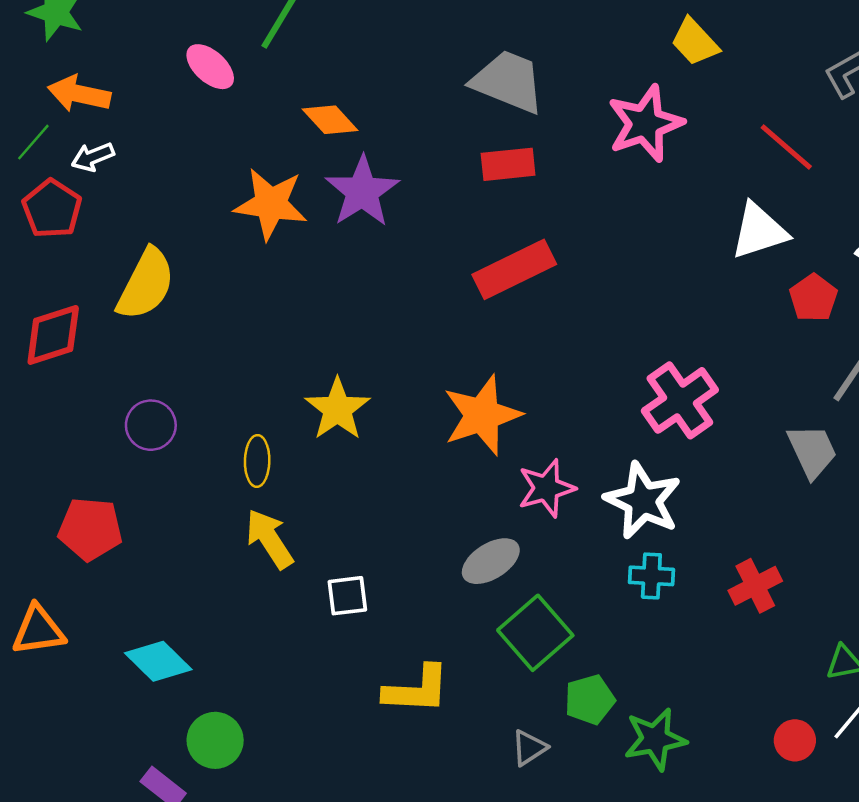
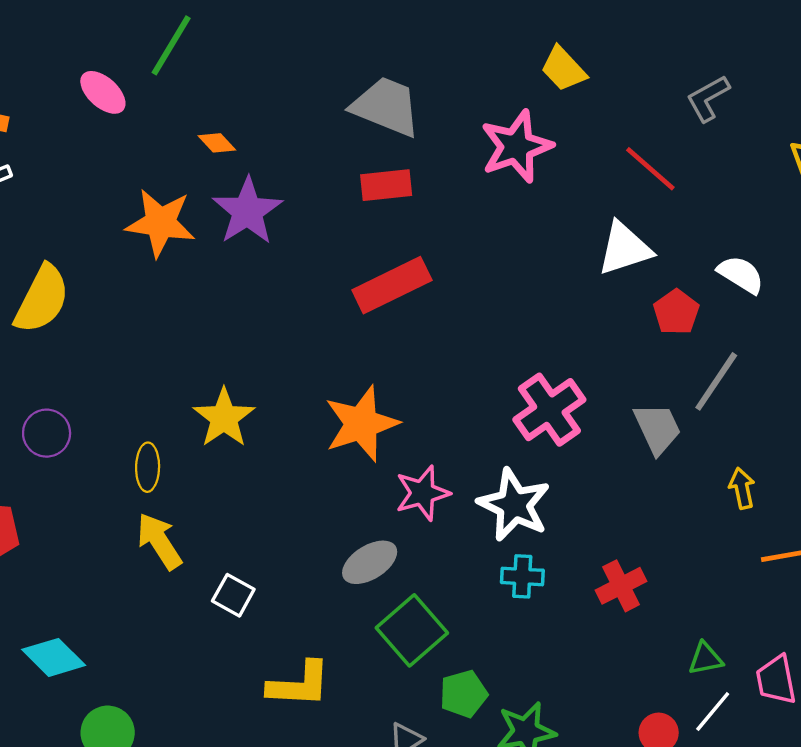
orange diamond: (330, 120) -> (217, 143), size x0.7
gray trapezoid: (812, 451) -> (657, 428), moved
white square: (347, 596) -> (233, 595), turned 36

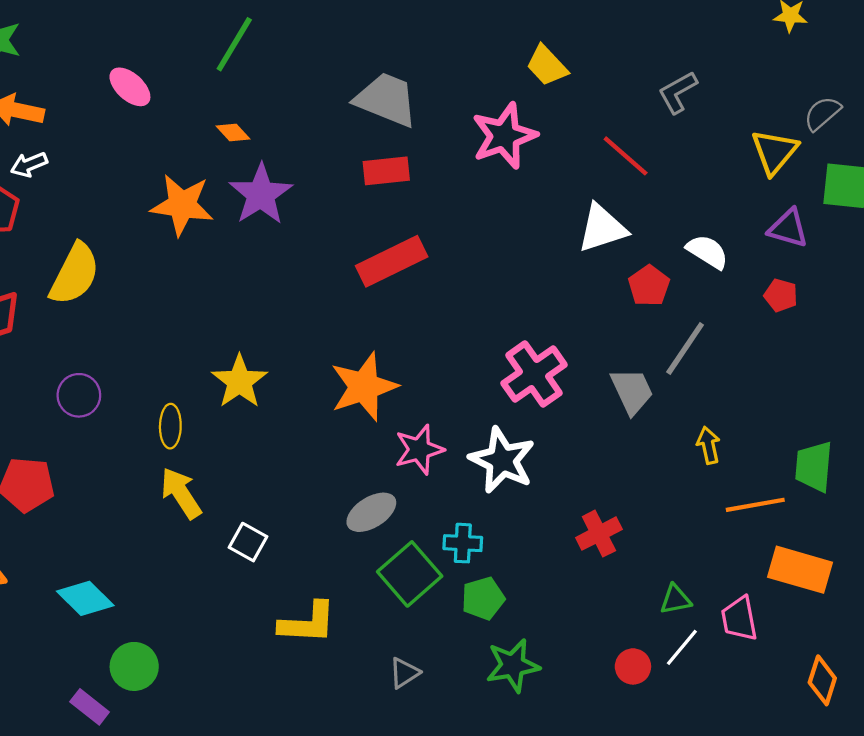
green line: (171, 45) -> (234, 44), moved
cyan cross: (522, 576) -> (463, 543), moved
green pentagon: (464, 694) -> (483, 598), moved

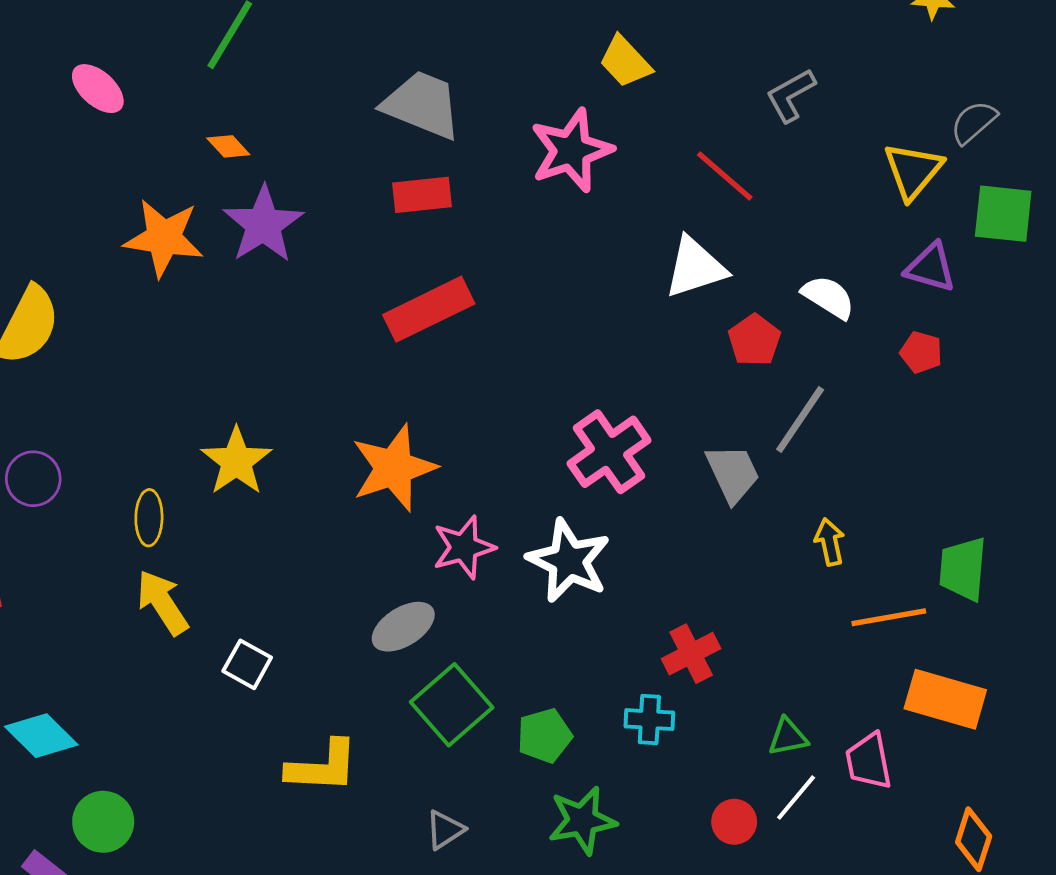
cyan cross: (463, 543) -> (649, 720), moved

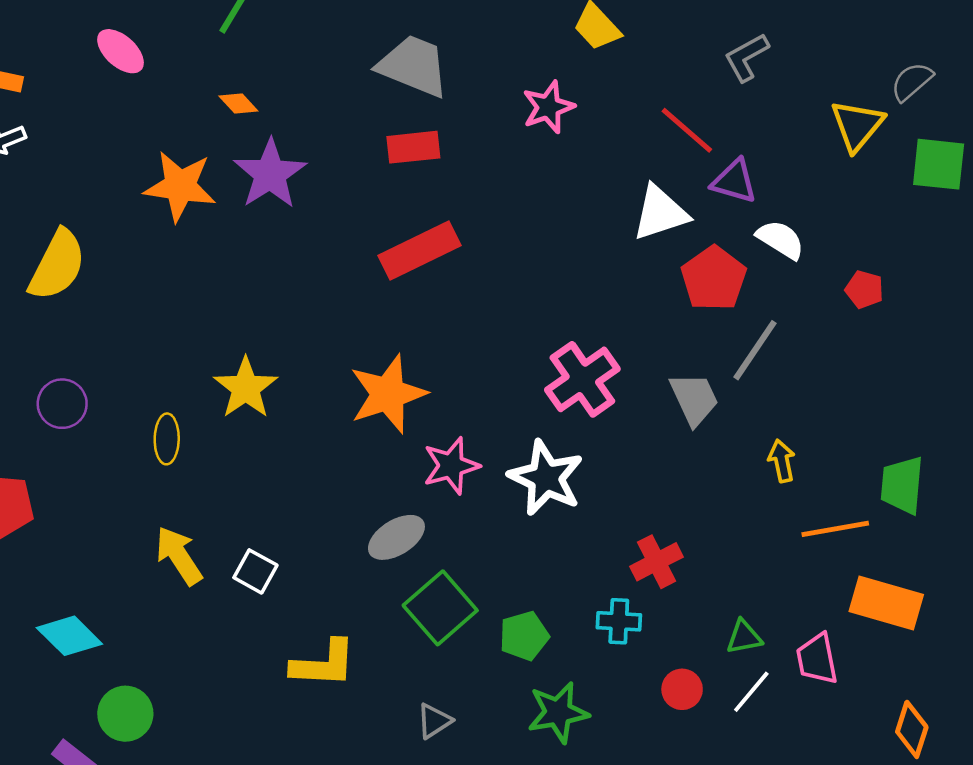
pink star: (571, 150) -> (548, 107), size x0.7
purple triangle: (931, 267) -> (734, 181), moved
red pentagon: (754, 340) -> (714, 278), size x1.4
yellow arrow: (162, 602) -> (179, 556), moved
red circle: (734, 822) -> (682, 689), moved

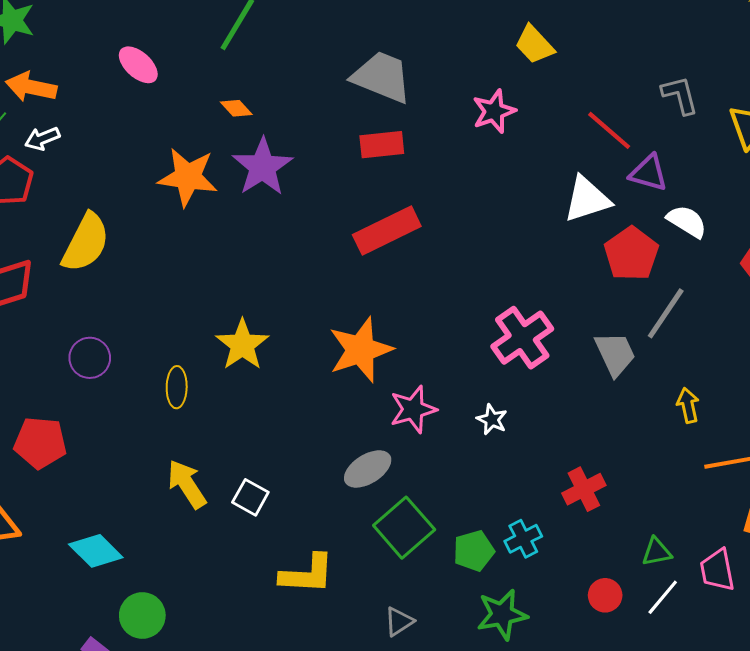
gray L-shape: (746, 57) -> (680, 95), moved, turned 105
white star: (546, 478) -> (492, 419), size x0.5
cyan cross: (619, 621) -> (523, 539), moved, turned -30

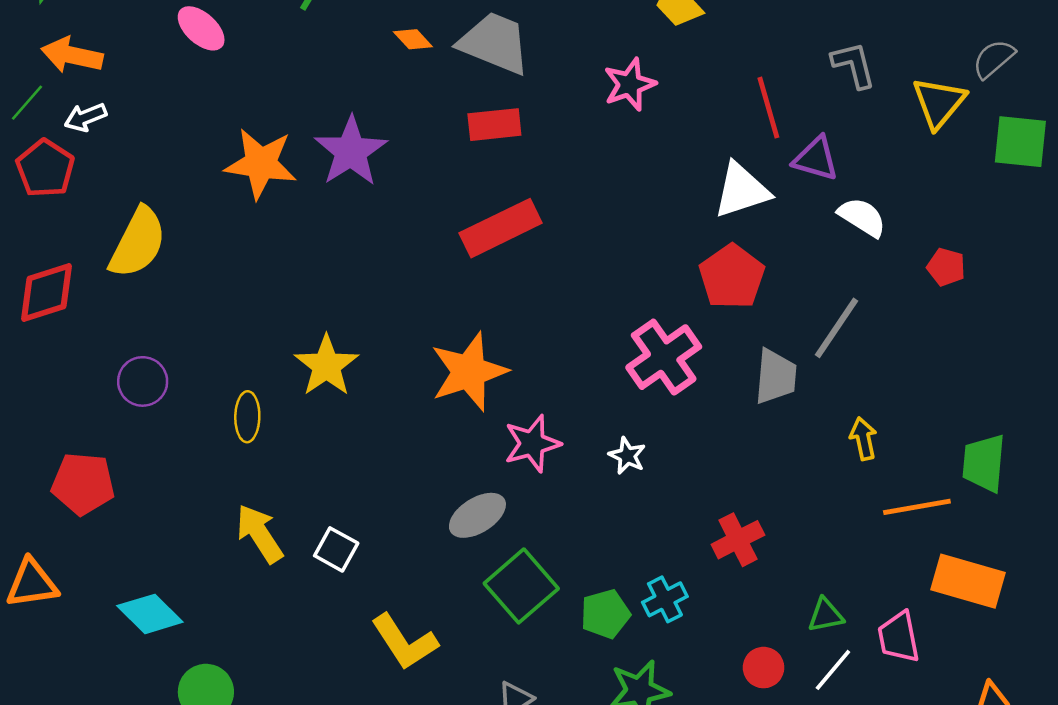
orange diamond: (236, 108) -> (413, 39), moved
red line: (609, 130) -> (768, 108), turned 33
red pentagon: (631, 254) -> (732, 277), moved
gray trapezoid: (615, 354) -> (776, 377), turned 30
yellow L-shape: (307, 574) -> (404, 642), turned 54

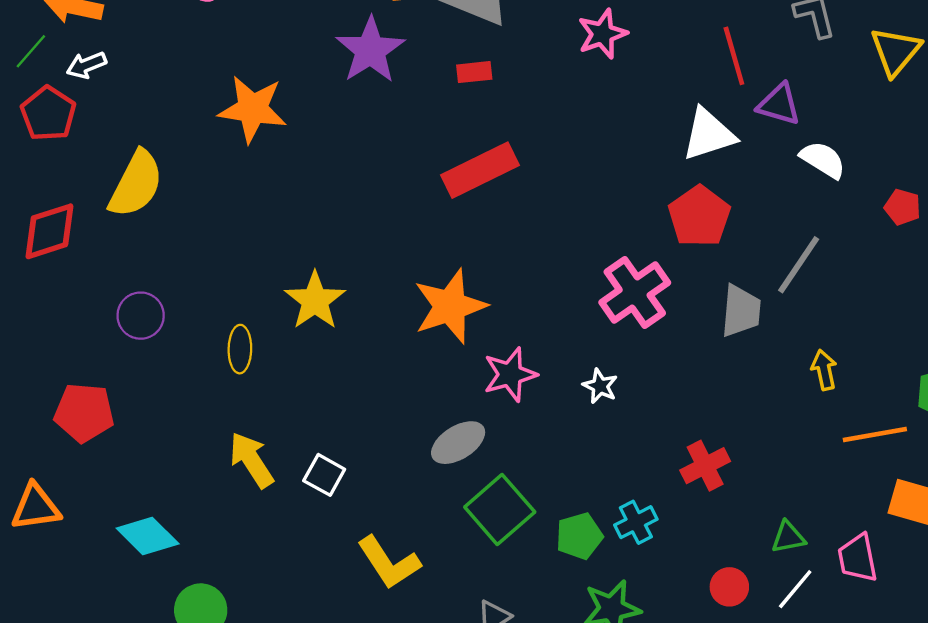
red rectangle: (494, 125) -> (474, 72), size x0.7
purple star: (351, 151) -> (370, 50), moved

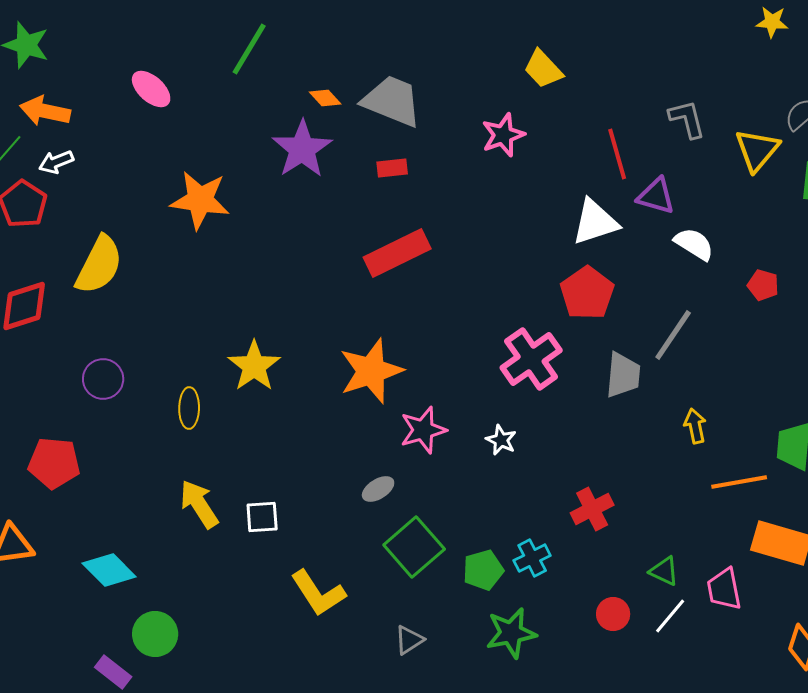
gray ellipse: (458, 443) -> (378, 489), size x0.7
white square: (324, 475) -> (262, 517), turned -33
green triangle: (788, 537) -> (664, 571), turned 36

